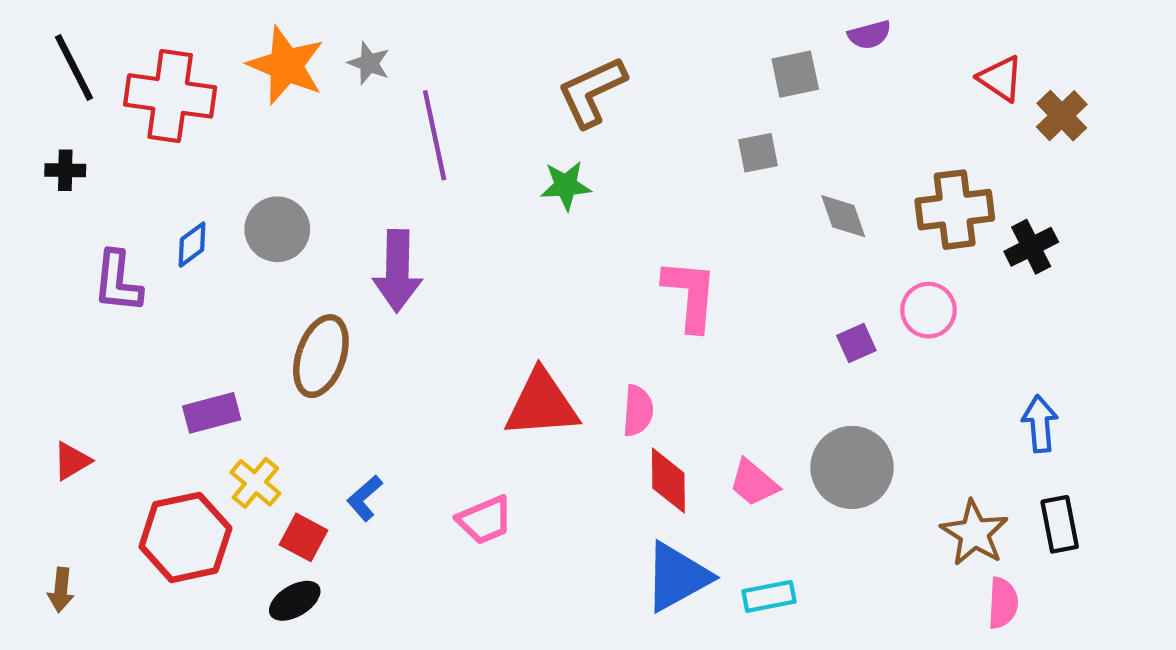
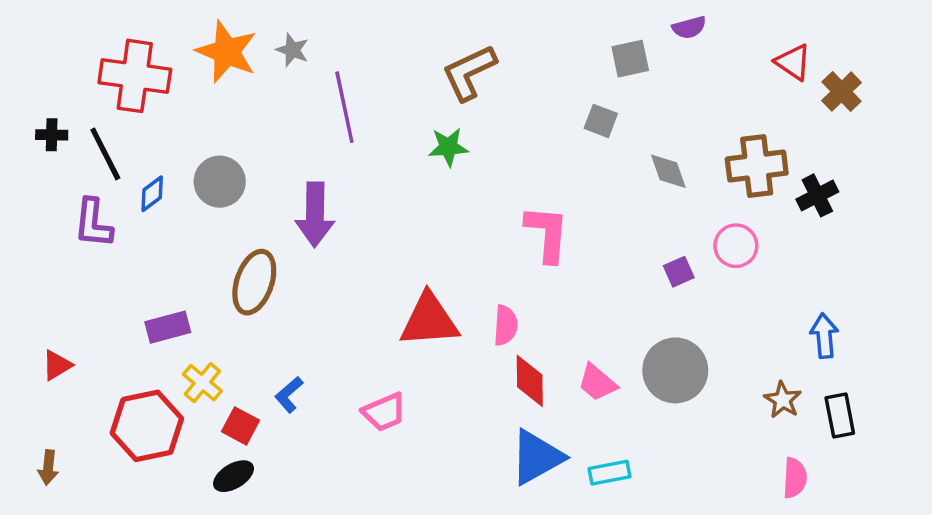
black line: (74, 68) -> (105, 154), moved
gray square: (758, 153) -> (601, 121), turned 32
brown star: (974, 533) -> (783, 400), moved, size x0.7

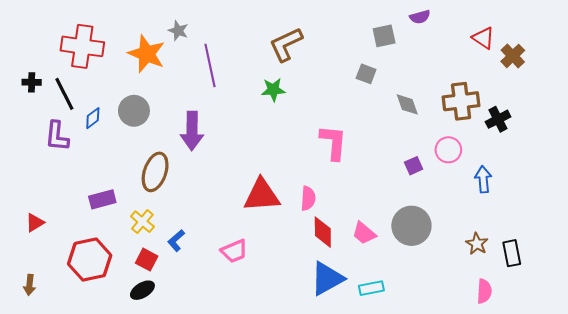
orange star: (227, 52) -> (147, 54), moved
blue arrow: (824, 336) -> (483, 179), moved
yellow cross: (202, 383) -> (142, 222), moved

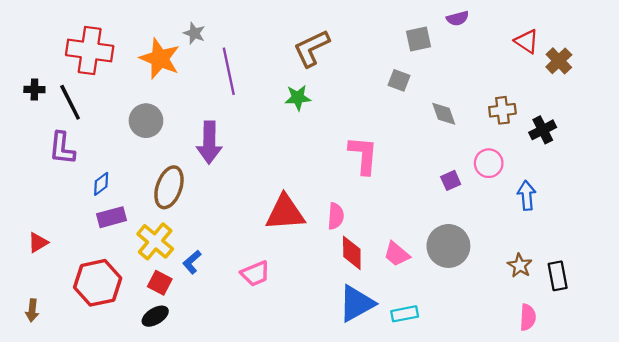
brown cross: (461, 101) -> (502, 110), size x0.7
blue diamond: (93, 118) -> (101, 184), moved
yellow cross: (142, 222) -> (155, 241), size x1.4

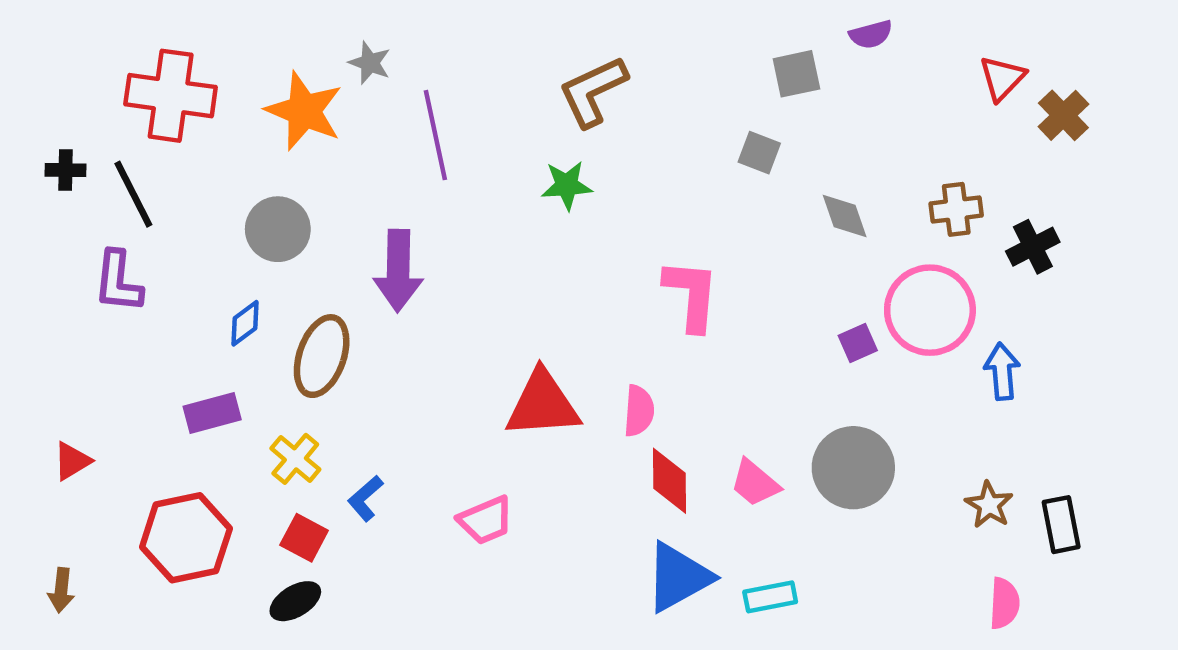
red triangle: (527, 41) -> (1002, 78), turned 40
pink circle: (489, 163) -> (930, 310), size x1.6
blue diamond: (101, 184) -> (245, 323), moved
yellow cross: (155, 241) -> (295, 459), size x0.7

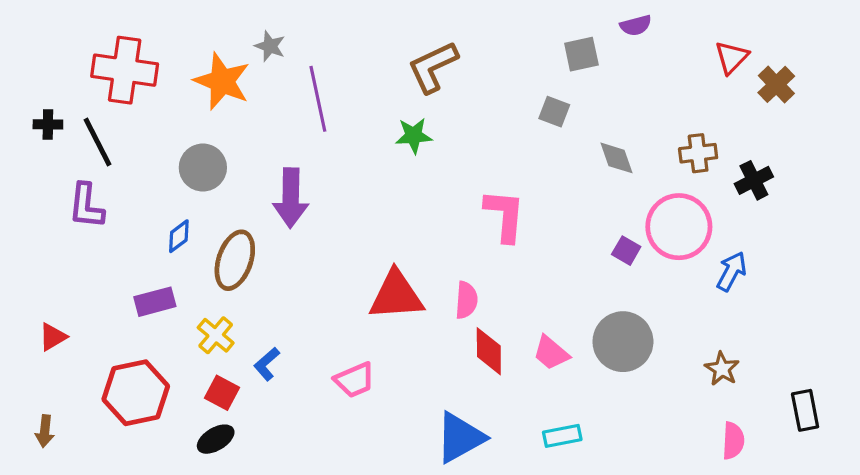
purple square: (858, 343) -> (626, 251), turned -36
blue arrow: (1002, 371) -> (732, 271), turned 33
black rectangle: (1061, 525) -> (805, 410), moved
blue triangle: (678, 577) -> (460, 437), moved

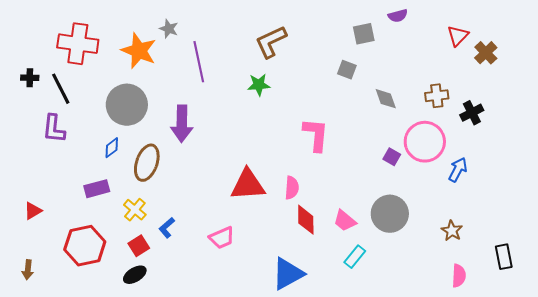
gray circle: (203, 168) -> (127, 105), size x1.4
red square: (222, 393) -> (139, 246), turned 30
cyan rectangle: (562, 436) -> (355, 257), moved, turned -40

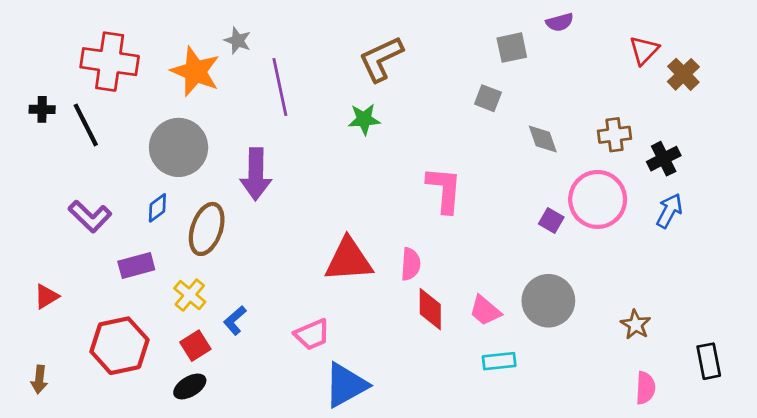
purple L-shape: (54, 129) -> (90, 216), moved, turned -52
blue arrow: (458, 170) -> (669, 211), moved
cyan rectangle: (355, 257) -> (499, 361), turned 45
blue triangle: (288, 274) -> (346, 385), moved

